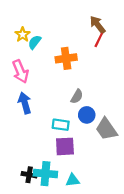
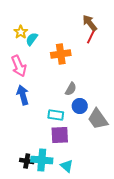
cyan triangle: (73, 180) -> (67, 166), turned 48

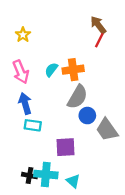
cyan semicircle: (32, 39) -> (51, 70), moved
orange cross: (61, 54) -> (73, 70), moved
gray semicircle: (71, 89) -> (77, 97), size x1.6
cyan rectangle: (56, 115) -> (33, 125), moved

